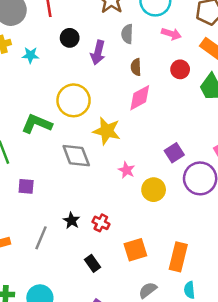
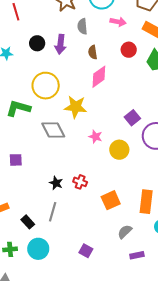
black circle: (70, 38) -> (37, 43), moved
gray line: (41, 238) -> (53, 212), moved
black rectangle: (92, 263) -> (28, 222), moved

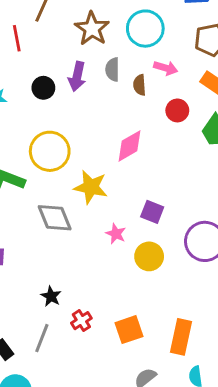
purple arrow: (60, 44) -> (77, 76), moved
brown semicircle: (93, 52) -> (140, 85), moved
purple square: (132, 118) -> (152, 212), moved, turned -35
red cross: (80, 182) -> (81, 321), moved, turned 32

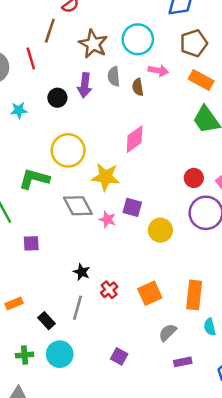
red circle: (177, 110) -> (194, 178), moved
purple square: (152, 212) -> (132, 207), moved
pink star: (116, 234) -> (107, 219), moved

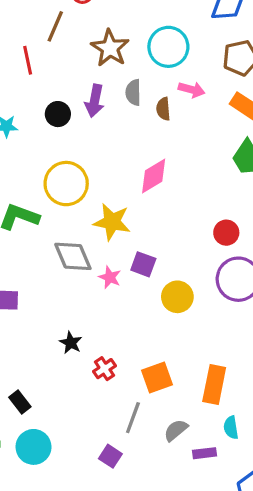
gray line: (77, 308) -> (133, 418), moved
purple rectangle: (183, 362) -> (205, 453), moved

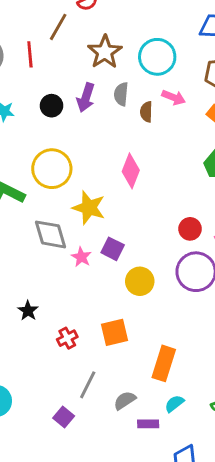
pink diamond: (154, 176) -> (131, 171), turned -44
black star: (71, 343) -> (28, 311), moved
orange square: (157, 377) -> (114, 332), moved
cyan semicircle: (231, 428) -> (174, 404), turned 54

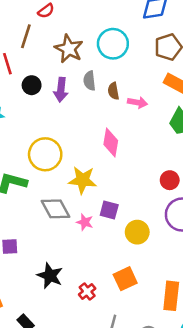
pink arrow: (174, 97) -> (137, 103), moved
black circle: (52, 106) -> (32, 85), moved
black star: (28, 311) -> (50, 276), size x1.5

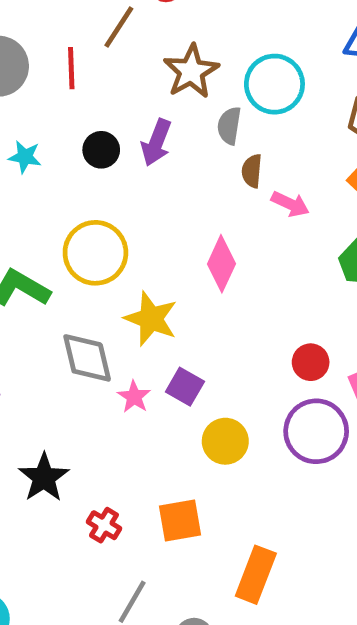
gray semicircle: (90, 81) -> (229, 126), moved
black circle: (32, 85) -> (101, 150), moved
red cross: (87, 292) -> (104, 525), turned -35

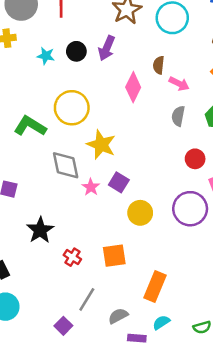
gray semicircle: (229, 126) -> (178, 116), moved
cyan star: (25, 157) -> (46, 56), moved
pink diamond: (221, 264) -> (133, 87), moved
red circle: (311, 362) -> (195, 159), moved

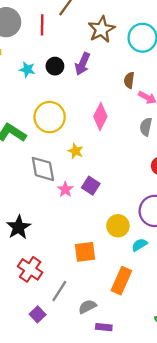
pink diamond: (133, 87) -> (100, 116), moved
yellow star: (101, 145) -> (76, 151), size x0.6
yellow circle: (140, 213) -> (118, 226), moved
red cross: (72, 257) -> (30, 269), moved, size x1.5
cyan semicircle: (161, 322) -> (139, 245), moved

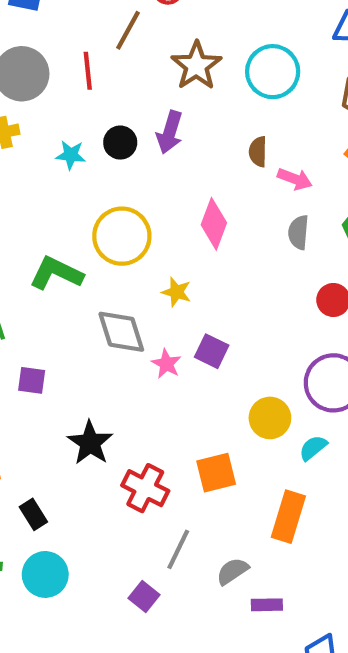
red cross: (30, 269) -> (145, 488), moved

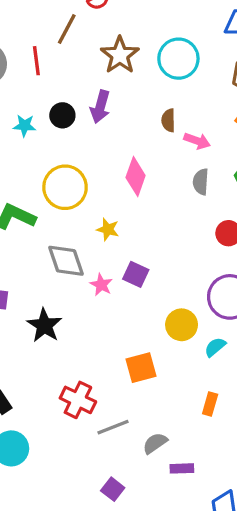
black star: (90, 443) -> (44, 325), moved
red cross: (145, 488) -> (78, 400), moved
orange rectangle: (288, 517) -> (210, 404), moved, size x0.6
gray line: (178, 549) -> (113, 427), turned 44
purple square: (144, 596) -> (113, 489), moved

